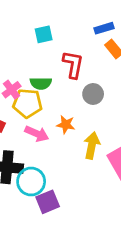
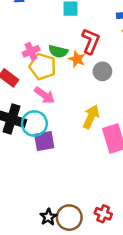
orange star: (66, 125) -> (77, 59), moved
cyan circle: (31, 181) -> (34, 124), moved
purple square: (48, 202) -> (44, 141), moved

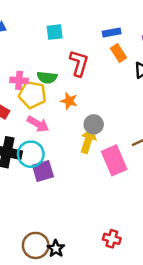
pink cross: (31, 51) -> (19, 80), turned 35
orange star: (77, 59) -> (69, 101), moved
gray circle: (102, 71) -> (94, 124), moved
brown circle: (69, 218) -> (36, 245), moved

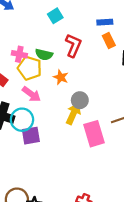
cyan square: (55, 32) -> (55, 16), turned -32

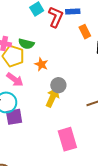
blue rectangle: (105, 22) -> (73, 11), moved
red L-shape: (73, 45) -> (56, 17), moved
pink rectangle: (94, 134) -> (67, 139), moved

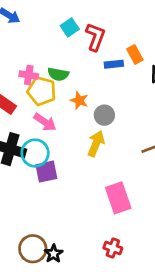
blue rectangle: (73, 11) -> (114, 64), moved
gray circle: (58, 85) -> (104, 115), moved

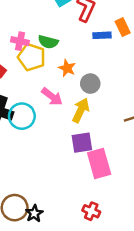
pink arrow: (45, 122) -> (52, 97), moved
purple square: (46, 172) -> (82, 143), moved

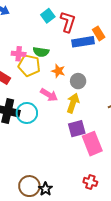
blue rectangle: (102, 35) -> (83, 42), size x1.5

